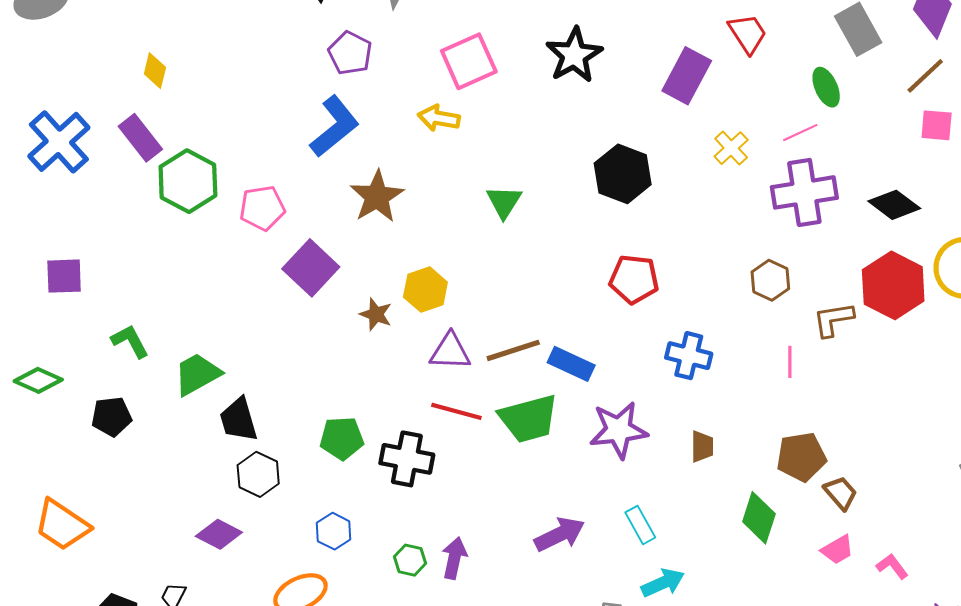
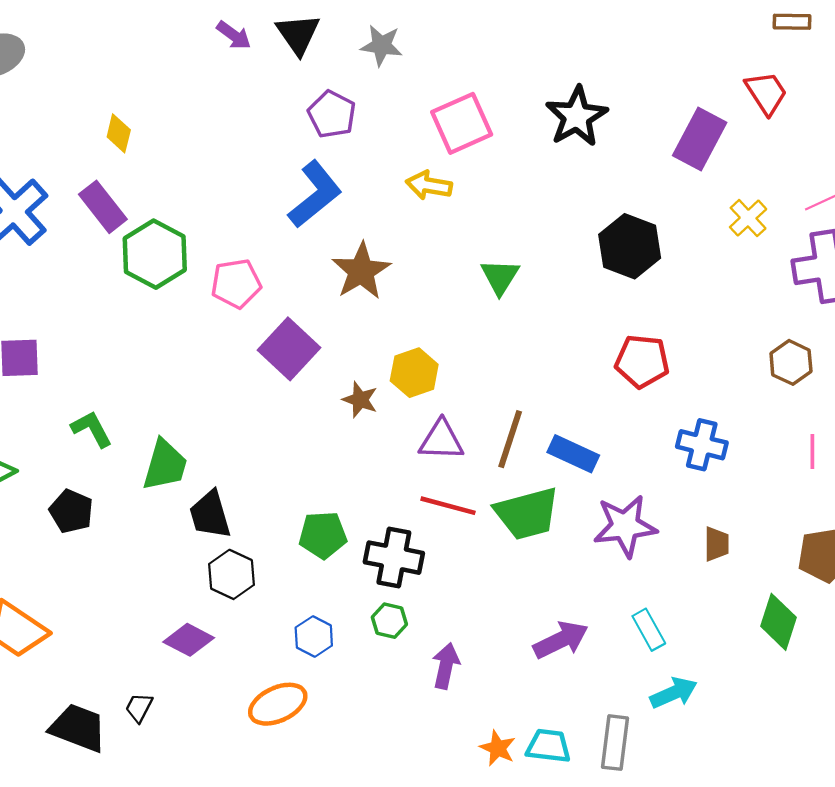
brown line: (513, 350) -> (510, 439), turned -54
green trapezoid: (197, 374) -> (165, 465), turned 135
black pentagon: (112, 417) -> (71, 511), turned 30
green hexagon: (410, 560) -> (389, 621), moved

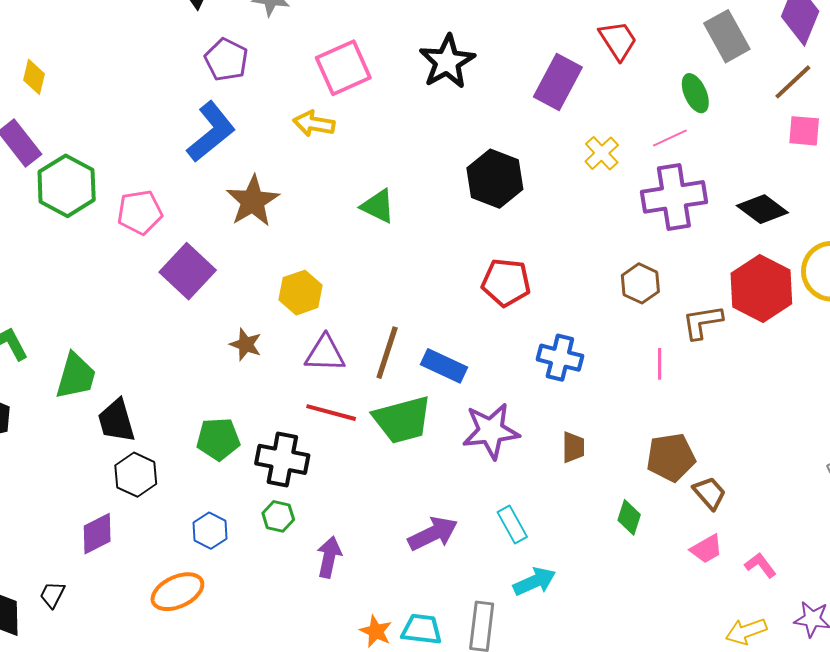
green triangle: (500, 277) -> (378, 206), turned -36
brown star: (360, 400) -> (246, 344), moved
green diamond: (779, 622) -> (629, 517), size x0.7
purple diamond: (189, 640) -> (97, 534), turned -54

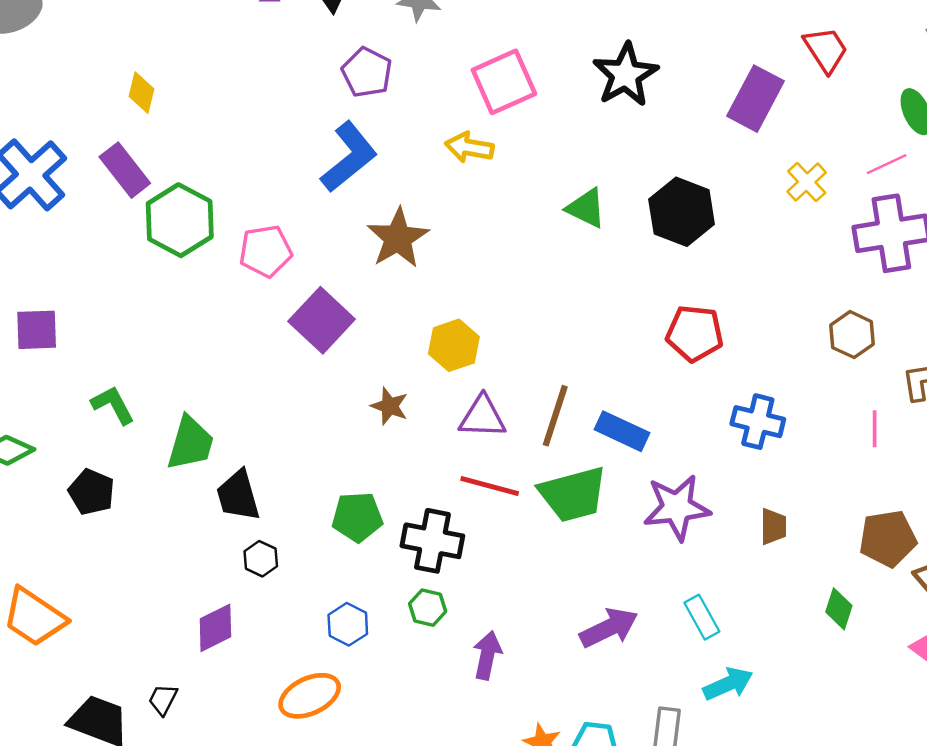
green triangle: (378, 206) -> (586, 208), moved
black hexagon: (136, 475) -> (261, 559), size x0.7

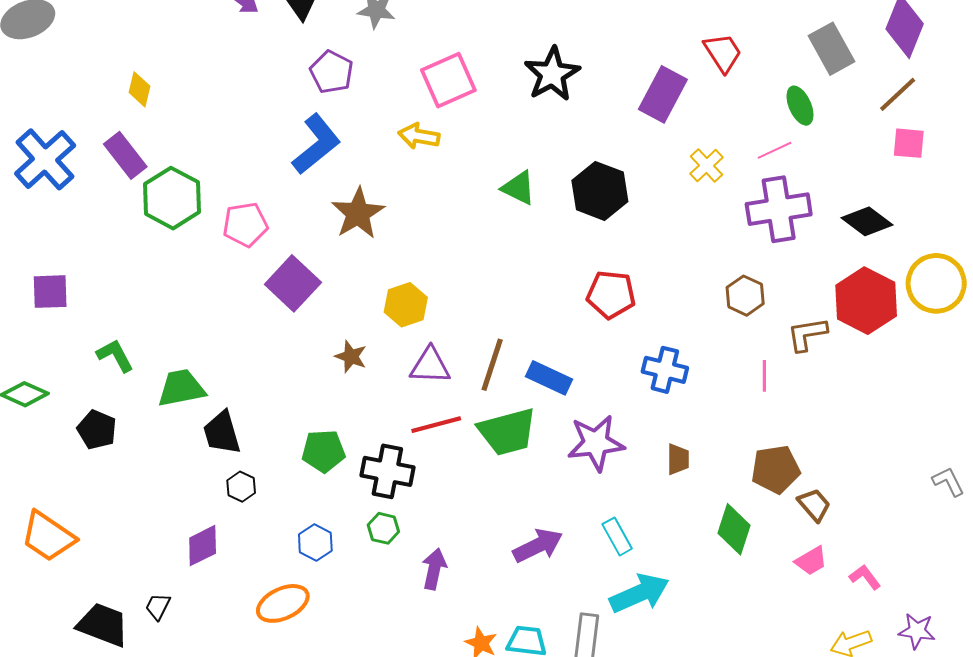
green trapezoid: (190, 443) -> (181, 388), turned -117
red line: (490, 486) -> (436, 425), turned -30
green diamond: (839, 609) -> (734, 529), size x1.4
cyan arrow: (728, 684) -> (639, 593), size x1.4

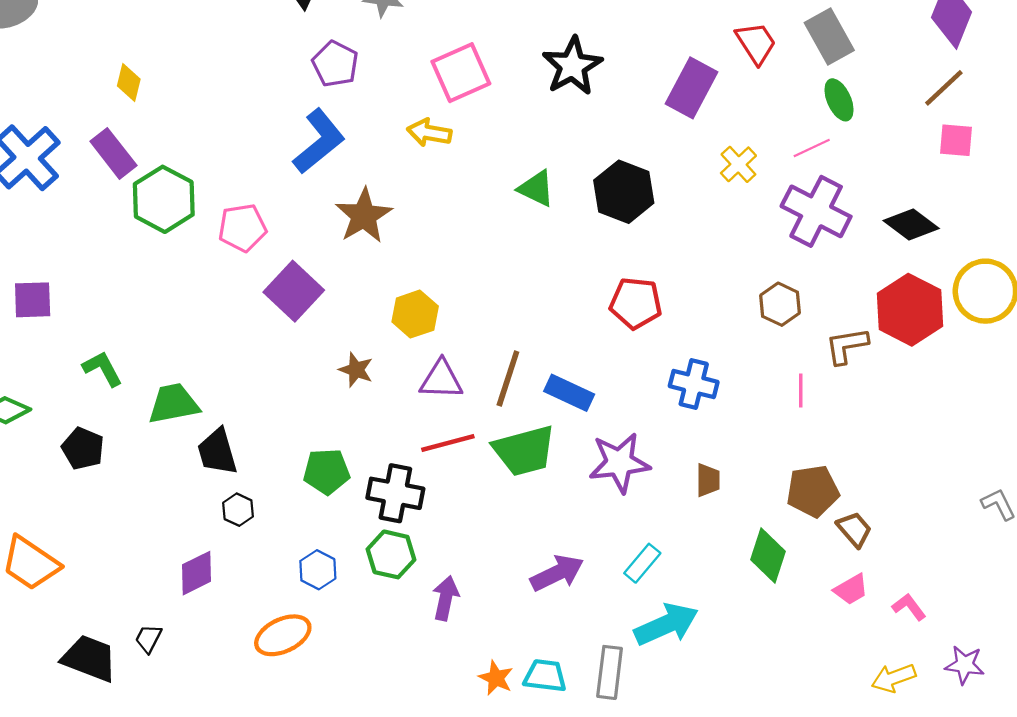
gray rectangle: (831, 49) -> (829, 37), moved
purple cross: (779, 209) -> (816, 211), turned 36
green hexagon: (383, 528) -> (391, 554), size x1.4
cyan rectangle: (617, 536) -> (642, 563), turned 69

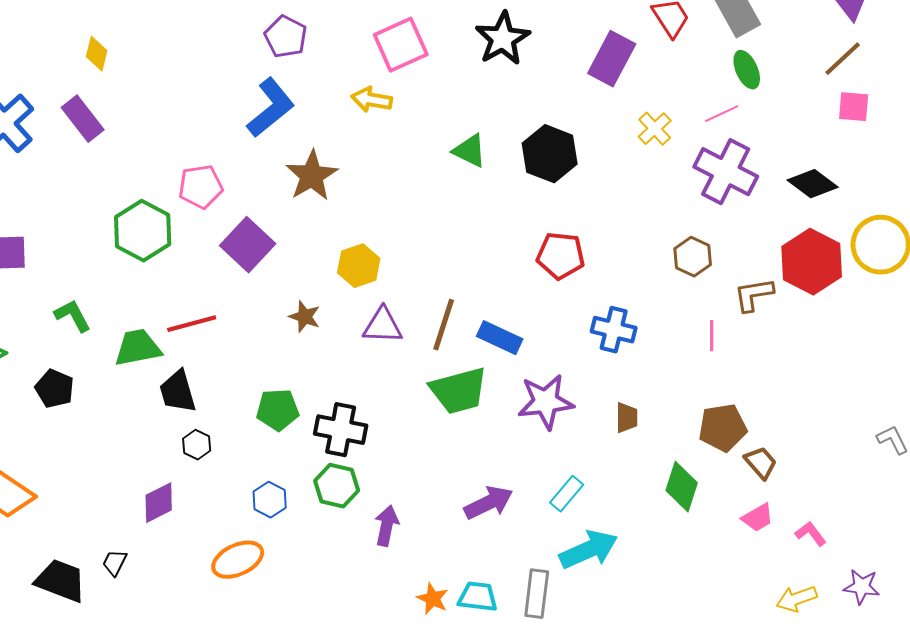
green hexagon: (164, 199) -> (143, 231), moved
red line: (448, 443) -> (192, 324), moved

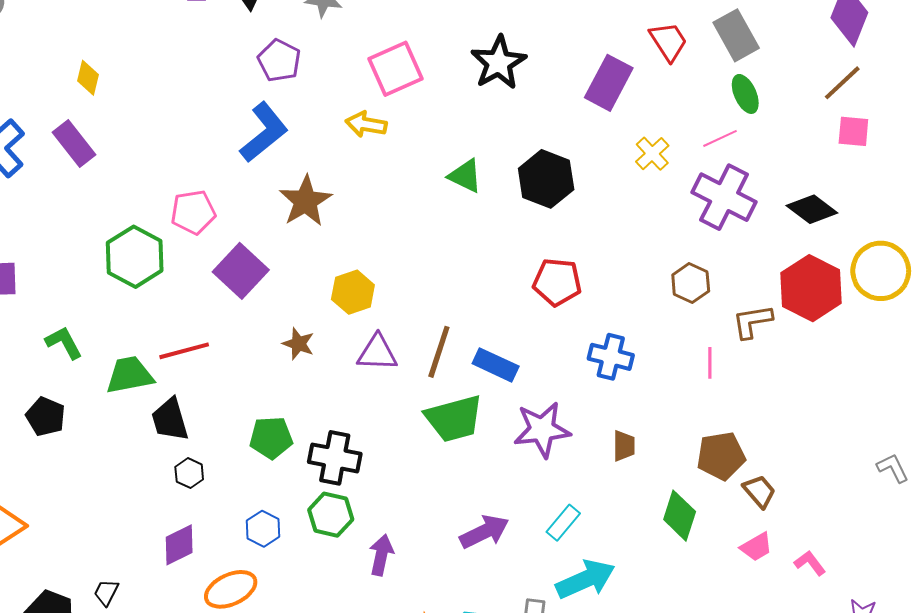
purple diamond: (159, 503) -> (179, 545), moved

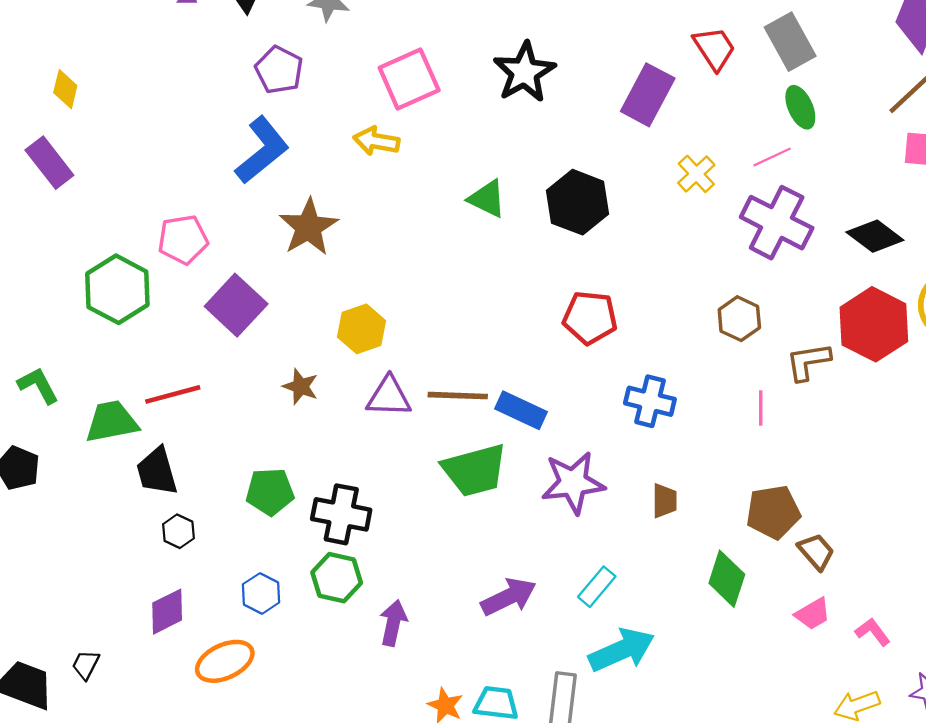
brown line: (439, 352) -> (458, 396), turned 74

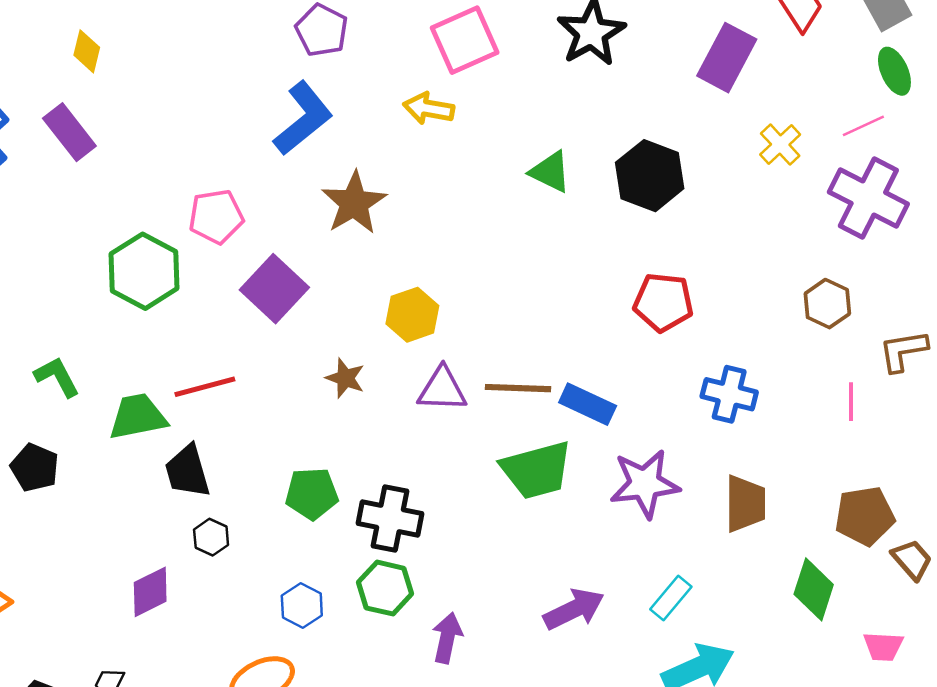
brown trapezoid: (665, 501) -> (745, 504), size x1.5
purple diamond: (167, 612) -> (150, 592), moved
pink trapezoid: (813, 614) -> (883, 646), moved, turned 33

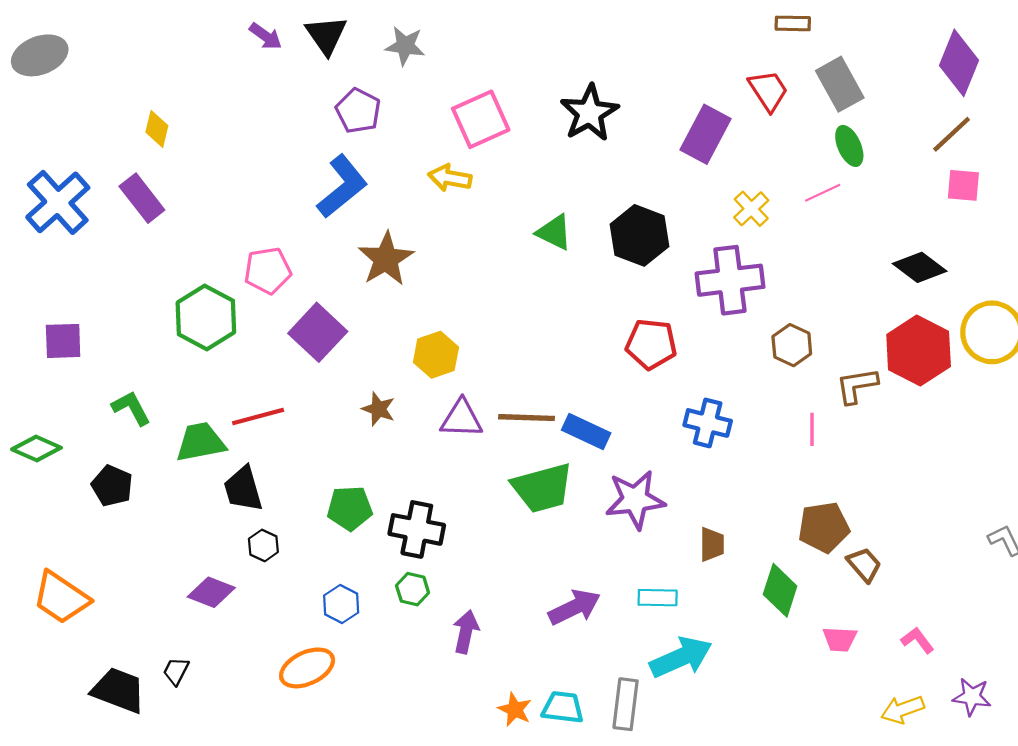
purple cross: (868, 198) -> (730, 280), moved, turned -34
brown trapezoid: (745, 504) -> (712, 544), moved, size x0.7
green hexagon: (385, 588) -> (413, 589), size x0.7
purple diamond: (150, 592) -> (211, 592), turned 48
cyan rectangle: (671, 598) -> (658, 598), turned 51

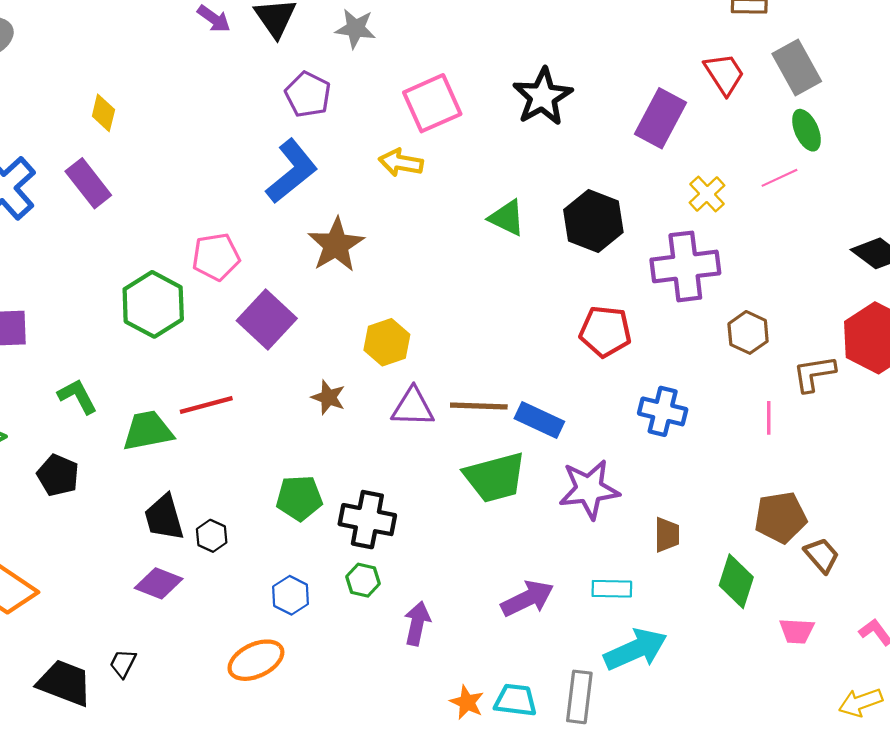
black trapezoid: (243, 489) -> (164, 517), moved

